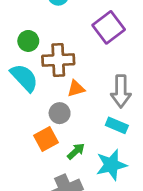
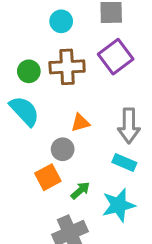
brown cross: (58, 60) -> (67, 67), moved

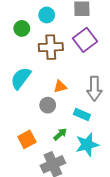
green circle: (29, 71) -> (22, 28), moved
cyan semicircle: (24, 111) -> (21, 78), turned -100
cyan rectangle: (124, 162) -> (82, 115), moved
orange square: (48, 177) -> (27, 139), moved

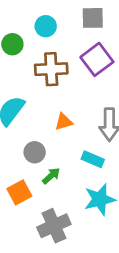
gray circle: (48, 105) -> (35, 152), moved
green arrow: (60, 134) -> (51, 176), moved

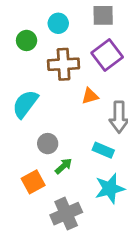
orange triangle: (64, 122) -> (90, 96), moved

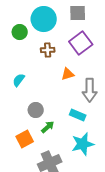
cyan circle: (58, 23) -> (44, 19), size x1.6
brown cross: (64, 64) -> (48, 50), size x0.6
cyan semicircle: (25, 104) -> (19, 80), size x0.6

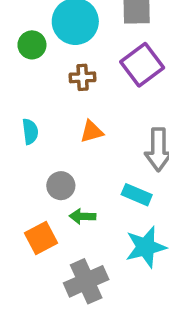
orange triangle: (68, 74) -> (92, 132), moved
cyan semicircle: (19, 80) -> (30, 132), turned 136
green arrow: (48, 127) -> (83, 216), turned -136

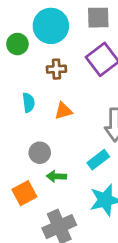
cyan semicircle: (30, 132) -> (29, 103), moved
cyan rectangle: (137, 195) -> (98, 160), turned -60

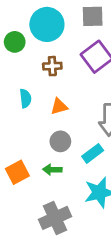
gray circle: (40, 153) -> (60, 141), moved
orange square: (24, 193) -> (17, 172), moved

